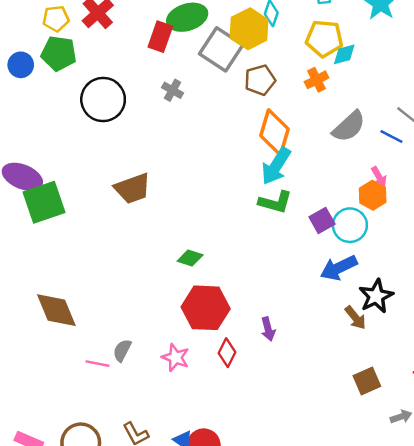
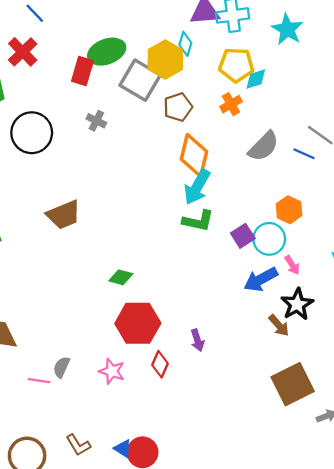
pink arrow: (379, 177) -> (292, 265), moved
brown square: (367, 381) -> (293, 384), size x1.6

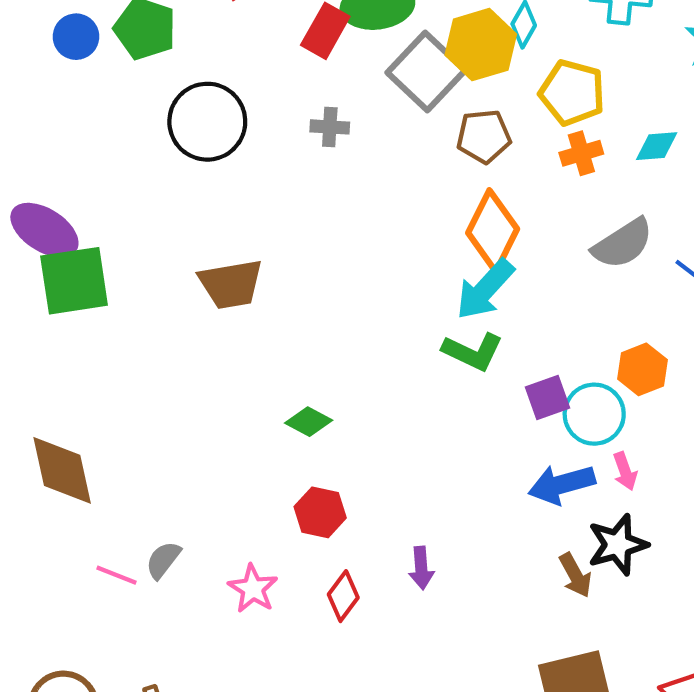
yellow pentagon: (236, 65) -> (572, 93), moved
cyan diamond: (256, 79) -> (657, 146), moved
gray cross: (96, 121) -> (330, 127), turned -36
red hexagon: (138, 323) -> (320, 512), size x0.6

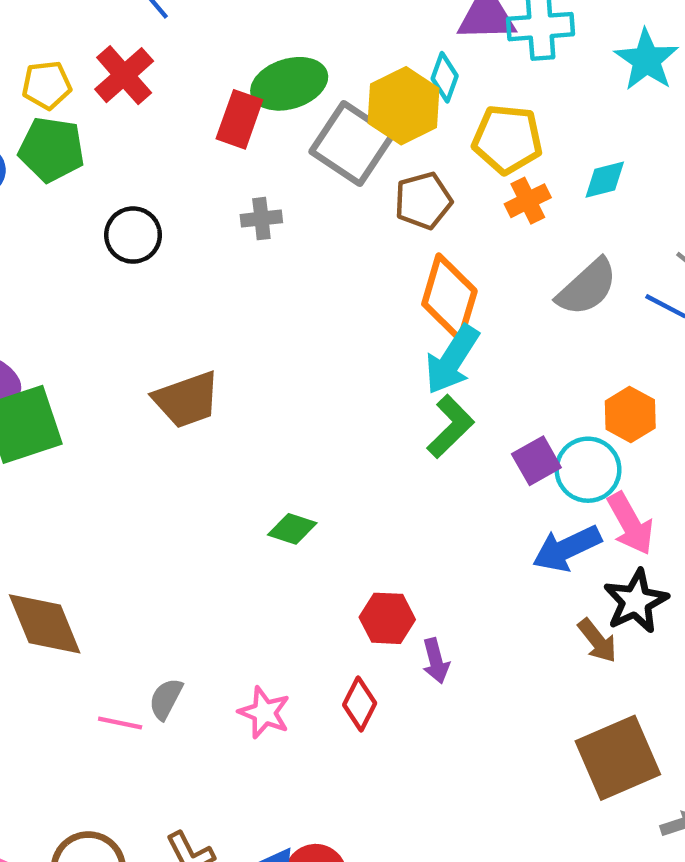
black circle: (207, 122) -> (133, 235), size x0.7
green L-shape: (473, 352) -> (450, 426), turned -60
pink arrow: (625, 471) -> (630, 524), size x1.6
red hexagon: (320, 512) -> (387, 618), moved

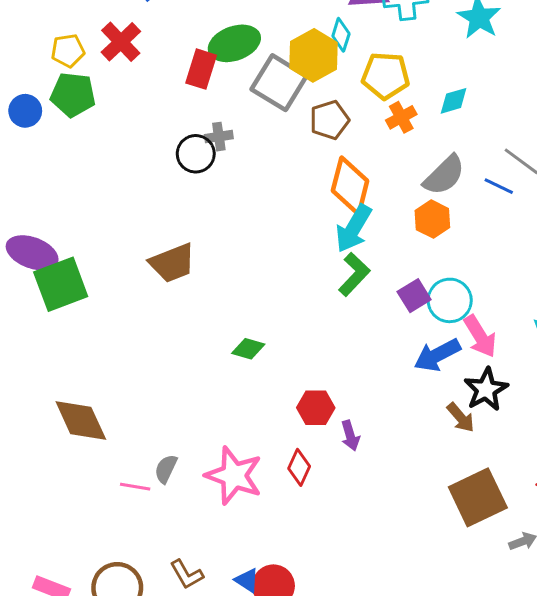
black circle: (133, 235) -> (196, 154), moved
orange hexagon: (630, 415) -> (432, 219), moved
pink star: (264, 713) -> (234, 476), size x1.6

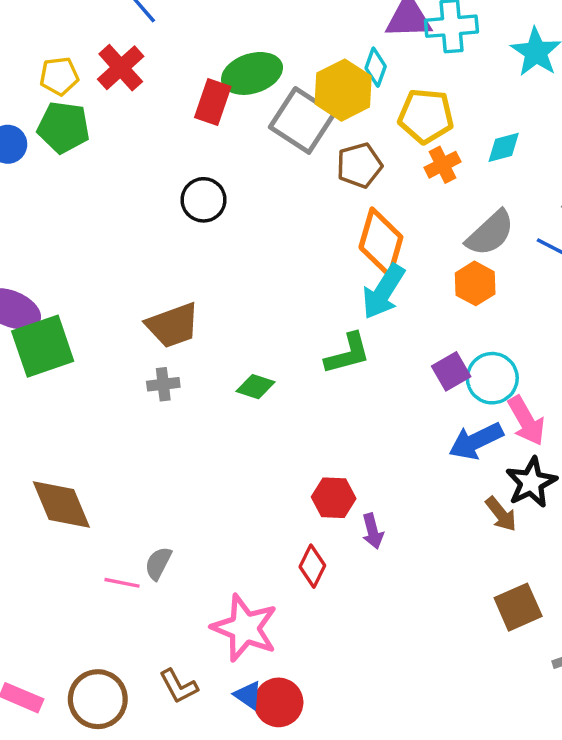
gray cross: (219, 137) -> (163, 384), moved
green L-shape: (354, 274) -> (348, 354), moved, turned 30
green diamond: (248, 349) -> (255, 387), moved
pink star: (234, 476) -> (245, 628), moved
brown square: (478, 497) -> (518, 607), size x0.7

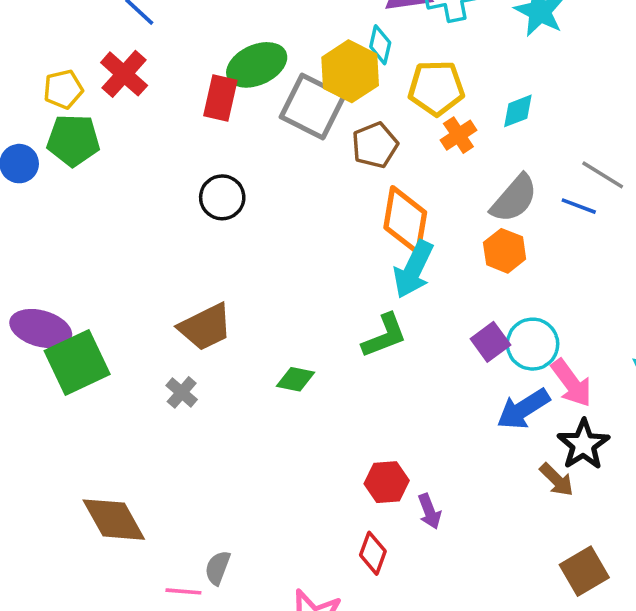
gray cross: (163, 384) -> (182, 392), moved, turned -36

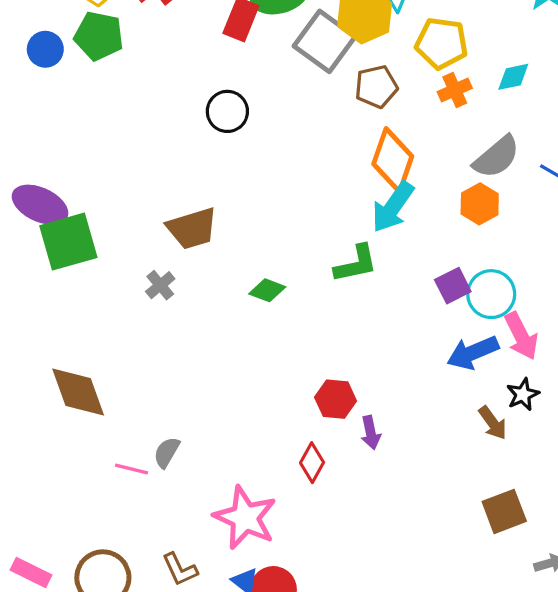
black star: (583, 444) -> (523, 394), size x0.7

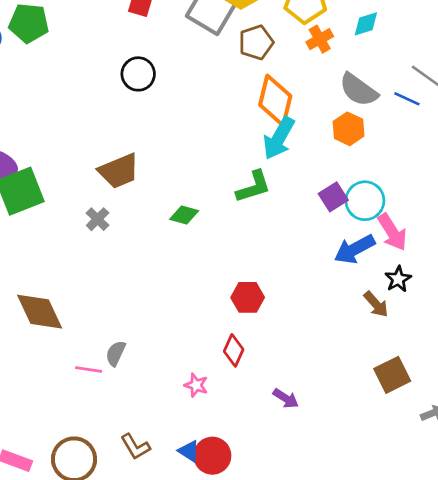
gray semicircle: (496, 157) -> (358, 90), turned 81
purple arrow: (371, 433) -> (286, 398), moved, turned -40
pink star: (245, 518) -> (196, 385), moved, size x0.5

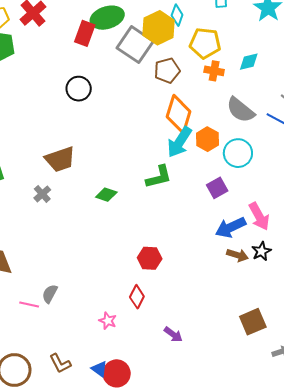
orange cross: (320, 39) -> (214, 71), turned 36
orange hexagon: (349, 129) -> (207, 139), moved
cyan circle: (365, 201) -> (238, 153), moved
brown arrow: (376, 304) -> (238, 255), moved, turned -35

